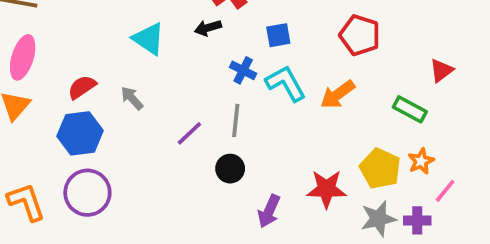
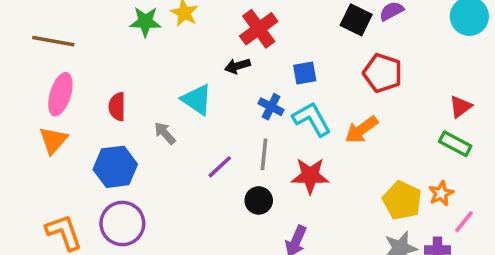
cyan triangle: (149, 39) -> (197, 100), moved
red semicircle: (82, 87) -> (117, 107), moved, turned -56
green rectangle: (410, 109) -> (455, 144), moved
red star: (326, 189) -> (310, 176), moved

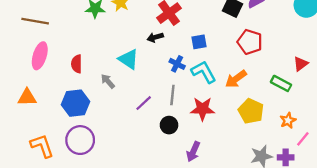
orange triangle: (53, 140) -> (27, 97), moved, turned 48
green rectangle: (455, 144) -> (281, 83), moved
yellow pentagon: (402, 200) -> (251, 111), moved

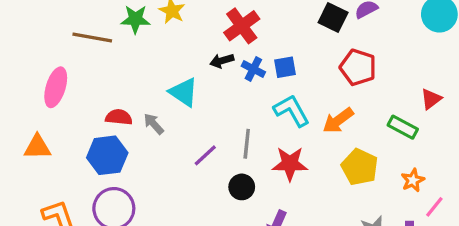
brown line: (35, 21) -> (92, 37), moved
red semicircle: (77, 64) -> (119, 117), moved, turned 96
blue cross: (177, 64) -> (253, 69), moved

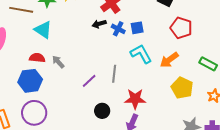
cyan triangle: (184, 92) -> (43, 30), moved
red star: (290, 164) -> (135, 99), moved
black circle: (242, 187) -> (102, 111), moved

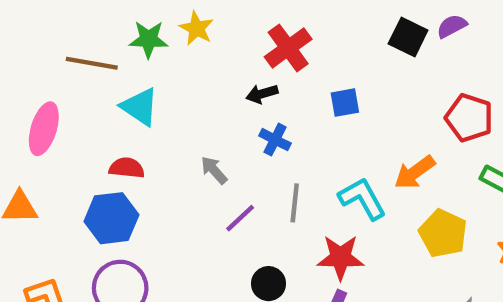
red pentagon: (181, 28) -> (469, 118), moved
blue cross: (118, 29) -> (275, 140), moved
cyan L-shape: (141, 54) -> (362, 199), moved
gray arrow: (58, 62) -> (214, 170), moved

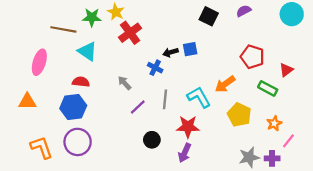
black square: (408, 37) -> (209, 16), moved
red cross: (288, 48) -> (130, 33), moved
black arrow: (262, 94) -> (170, 52), moved

